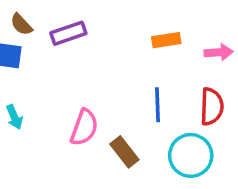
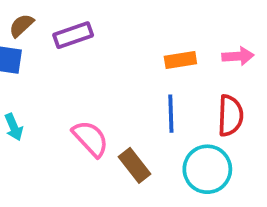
brown semicircle: (21, 24) -> (21, 25), turned 90
orange rectangle: (166, 40) -> (180, 60), moved
pink semicircle: (84, 127) -> (90, 139), turned -63

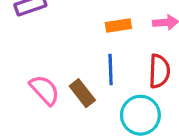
brown rectangle: (134, 165) -> (82, 93), moved

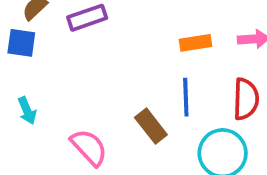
pink semicircle: (45, 90) -> (89, 147), moved

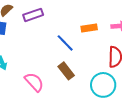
blue line: (186, 97) -> (65, 43), moved, turned -42

